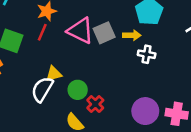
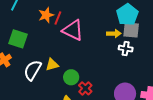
red line: (42, 32) -> (58, 18), moved
gray square: (104, 33) -> (131, 30), moved, turned 30
white semicircle: (42, 89) -> (33, 70), moved

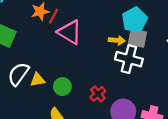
white cross: (126, 49) -> (129, 59), size x1.6
yellow triangle: (52, 65) -> (38, 80), moved
red cross: (85, 88) -> (98, 94), moved

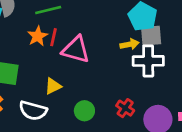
white semicircle: (18, 74) -> (33, 111), turned -95
yellow triangle: (38, 80) -> (53, 86), moved

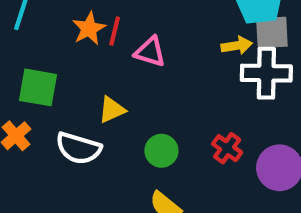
pink triangle: (76, 50) -> (150, 52), size x0.7

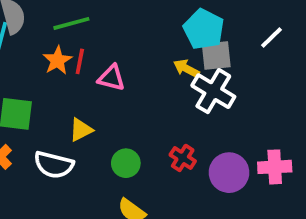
yellow arrow: (237, 46) -> (186, 68), turned -140
white cross: (266, 73) -> (213, 91), turned 33

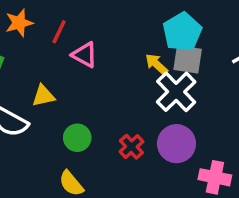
orange star: (57, 60) -> (19, 23), moved
purple circle: (229, 173) -> (176, 144), moved

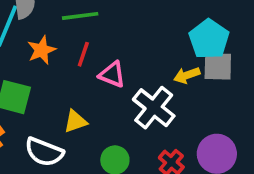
yellow arrow: (157, 64) -> (187, 75), turned -55
white cross: (176, 92) -> (154, 108), moved

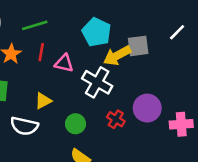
cyan pentagon: (209, 39) -> (96, 32), moved
yellow arrow: (187, 75) -> (117, 56), size x1.5

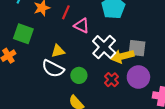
gray square: (138, 46) -> (137, 48), moved
yellow arrow: (117, 56) -> (122, 56), moved
white semicircle: (24, 126) -> (53, 69), moved

